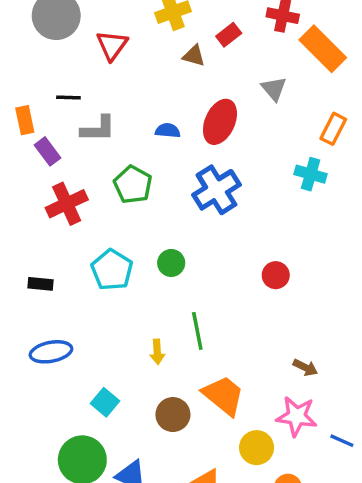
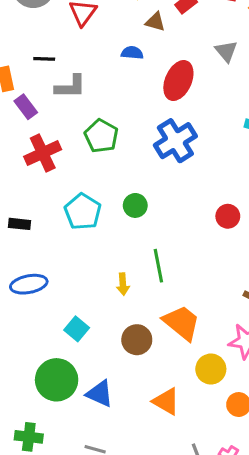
blue semicircle: (168, 131) -> (132, 53), moved

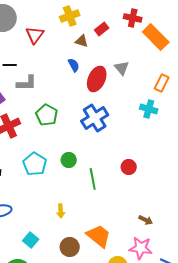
gray triangle: (226, 51) -> (122, 68), moved
blue semicircle: (132, 53) -> (74, 65), moved, turned 56
green line: (158, 266) -> (93, 179), moved

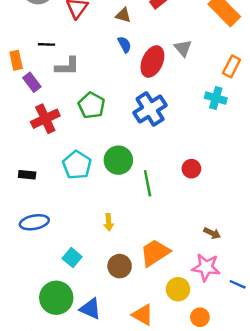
brown triangle: (82, 41) -> (123, 15), moved
green circle: (69, 160) -> (118, 160), size x1.5
orange trapezoid: (99, 236) -> (155, 253), turned -72

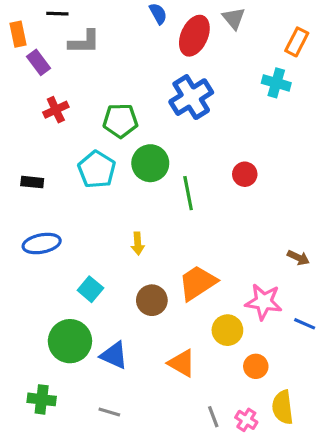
green pentagon: (92, 105) -> (120, 121), moved, turned -30
red cross: (45, 119) -> (56, 110), size x0.7
brown arrow: (212, 233) -> (298, 258), moved

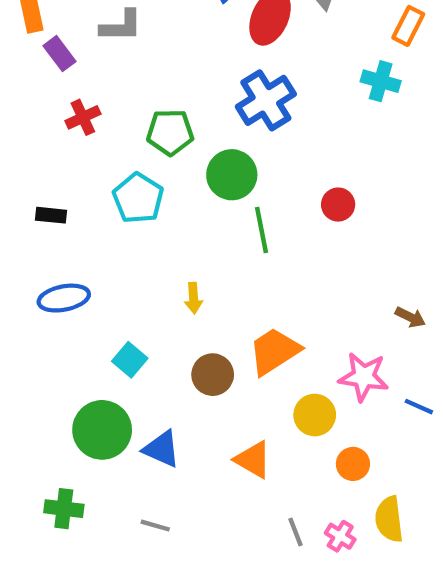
green circle: (150, 163) -> (232, 175), moved

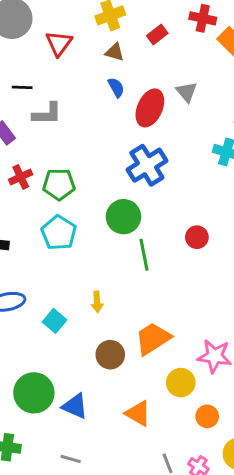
green pentagon: (170, 132) -> (59, 184), moved
cyan square: (130, 360) -> (54, 321), moved

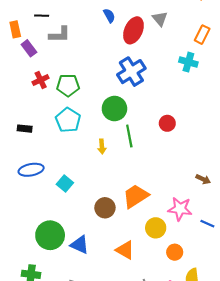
yellow arrow: (97, 302) -> (102, 147), moved

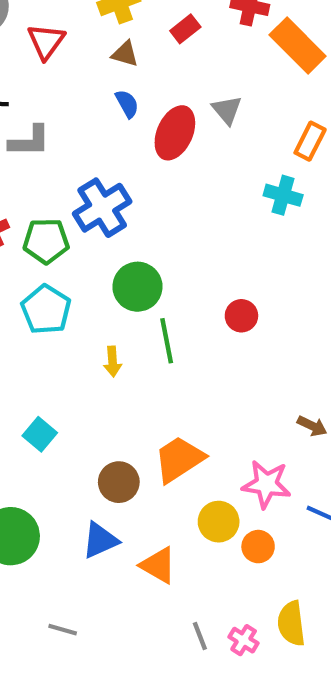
blue cross: (131, 72) -> (102, 208), moved
blue triangle: (80, 245) -> (100, 540), moved, turned -48
orange circle: (175, 252) -> (258, 547), moved

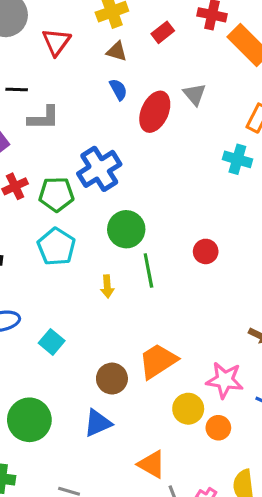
orange triangle: (158, 565) -> (152, 464), moved

